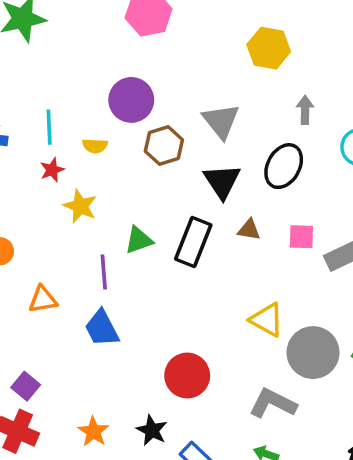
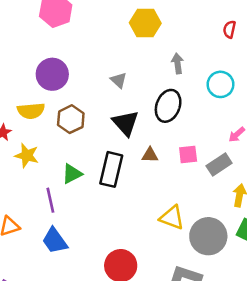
gray triangle: (221, 121) -> (119, 80), size x0.6
yellow semicircle: (95, 146) -> (31, 111), size x1.5
brown hexagon: (164, 146) -> (71, 119), moved

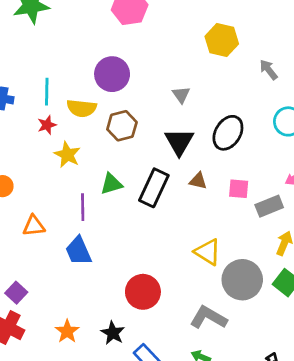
gray arrow: (178, 63) -> (269, 70), moved, turned -42

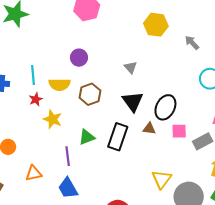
purple circle: (112, 74) -> (79, 58), size x0.7
black ellipse: (228, 133) -> (165, 107), moved
yellow triangle: (208, 252) -> (162, 179), turned 40

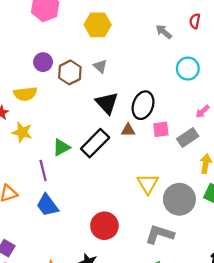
yellow hexagon: (156, 25) -> (98, 25), moved
brown hexagon: (90, 94) -> (70, 72), moved
black rectangle: (118, 137) -> (95, 143), turned 32

